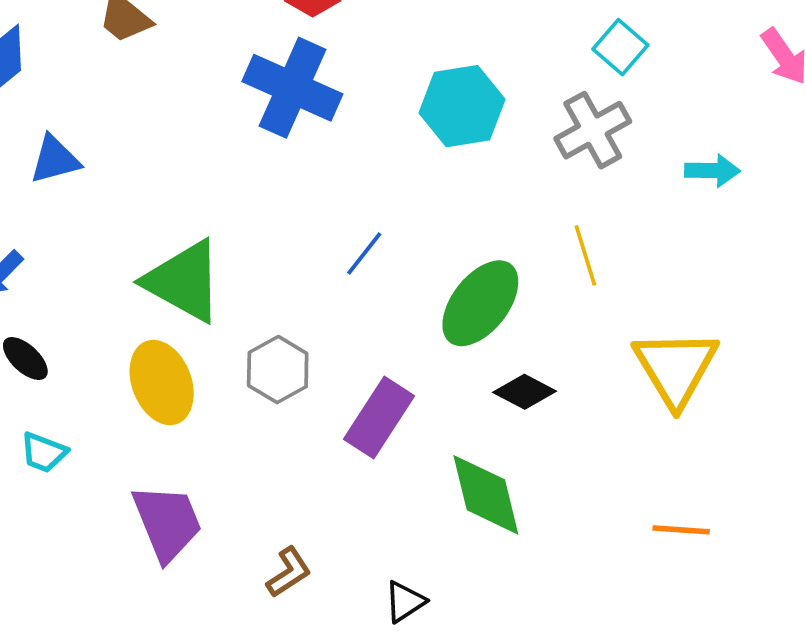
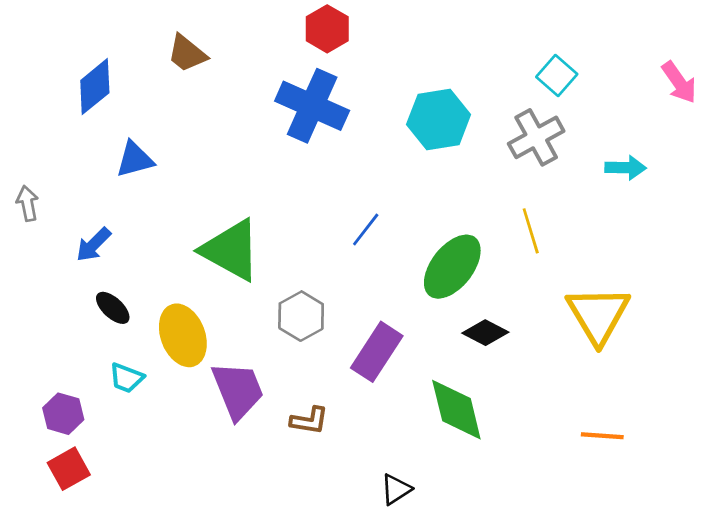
yellow ellipse: (162, 382) -> (183, 335), moved
purple trapezoid: (167, 522) -> (238, 390), moved
brown L-shape: (289, 572) -> (309, 421), moved, turned 42

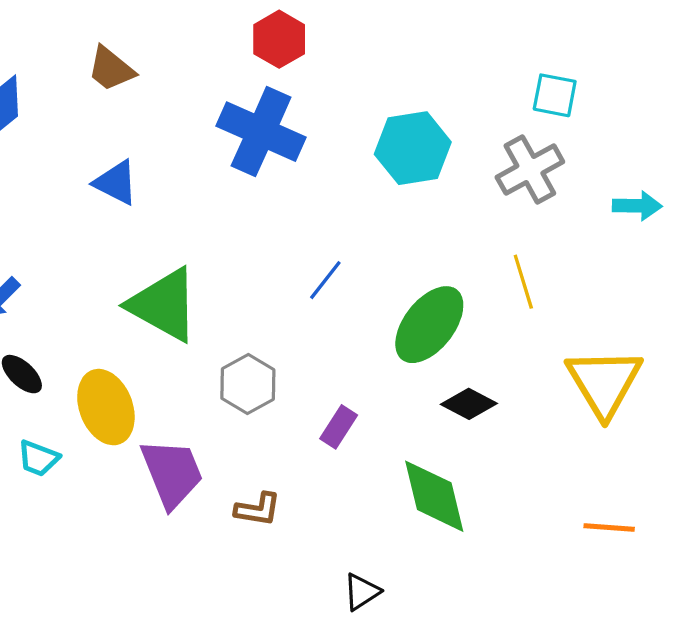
cyan square: (557, 76) -> (555, 95), turned -30
blue triangle: (135, 159) -> (116, 183), moved, turned 42
purple rectangle: (377, 352) -> (339, 427), size x0.6

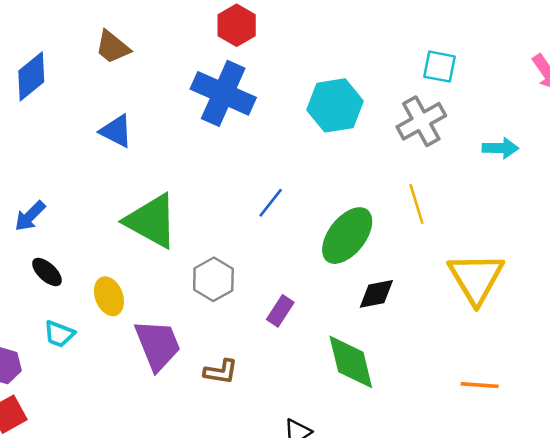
black diamond: (469, 404) -> (376, 294), turned -39
yellow ellipse: (106, 407) -> (109, 296), size x0.7

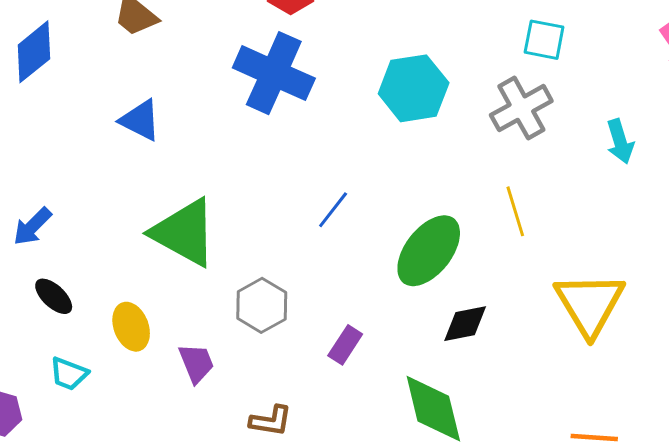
cyan arrow: (500, 148) -> (620, 141), turned 72
purple trapezoid: (158, 345) -> (196, 363), moved, size x0.6

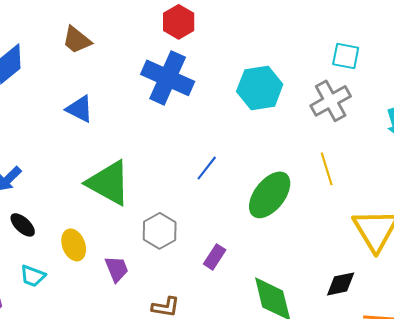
black diamond: (465, 324) -> (341, 284), moved

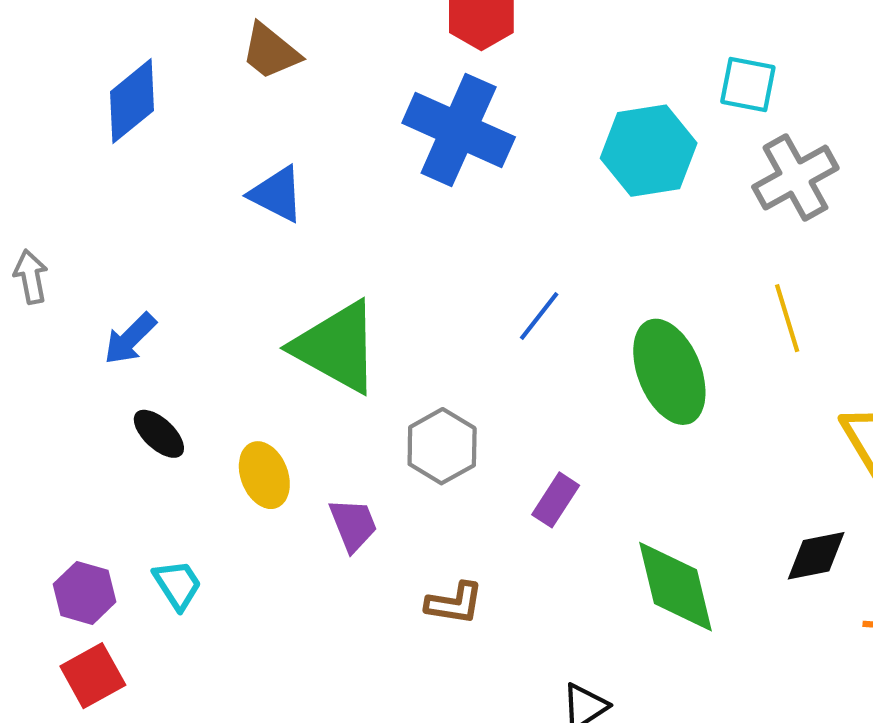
cyan square: (346, 56) -> (748, 85), moved
green ellipse: (270, 195) -> (669, 372), turned -60
cyan trapezoid: (33, 276) -> (178, 585), moved, turned -144

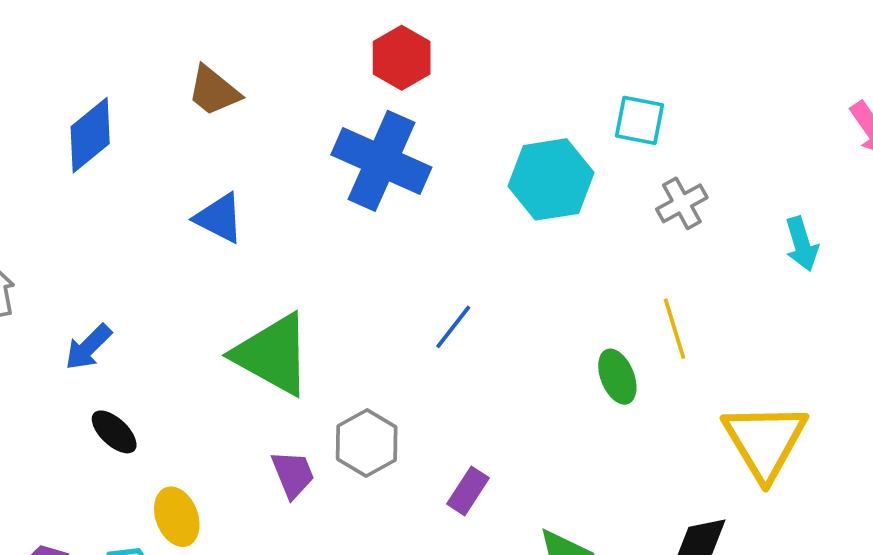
gray cross: (795, 178) -> (682, 203), size x0.7
green ellipse: (669, 372) -> (617, 377), moved, size x0.6
yellow ellipse: (264, 475) -> (177, 517), moved
purple trapezoid: (353, 525) -> (293, 474), moved

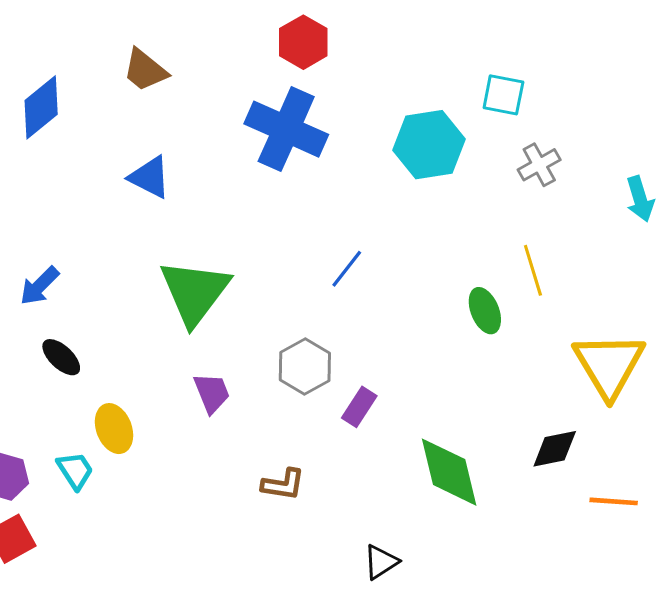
green triangle: (273, 354) -> (195, 292), turned 38
gray hexagon: (367, 443) -> (305, 367), moved

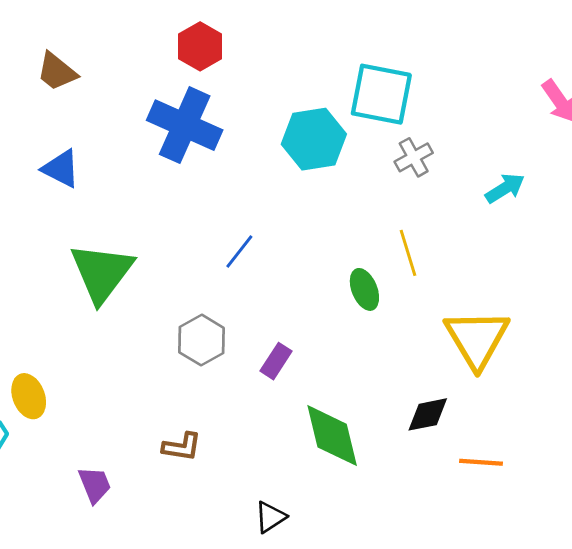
cyan square: (503, 95) -> (381, 94), size x1.6
cyan arrow: (640, 199) -> (505, 188), turned -105
purple trapezoid: (212, 393) -> (95, 485), moved
purple rectangle: (359, 407) -> (276, 361), moved

